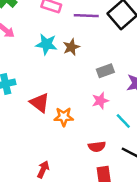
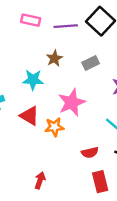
cyan star: (46, 44) -> (33, 80), moved
gray rectangle: (105, 71) -> (91, 63), moved
pink star: (100, 101) -> (72, 102), moved, size x1.6

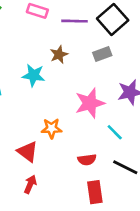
gray rectangle: (91, 63) -> (102, 54), moved
pink star: (72, 102) -> (90, 103), moved
red triangle: (30, 116) -> (28, 152), moved

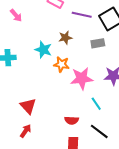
orange star: (51, 128) -> (61, 64), moved

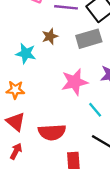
gray rectangle: (98, 43) -> (89, 39), size x1.5
orange star: (61, 64) -> (15, 90), moved
red semicircle: (72, 120) -> (52, 132), moved, size x1.6

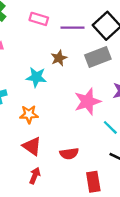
red semicircle: (52, 132) -> (69, 154), size x0.7

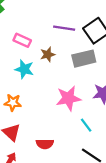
pink rectangle: (39, 19) -> (22, 40), moved

